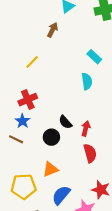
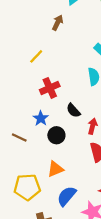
red cross: (28, 100) -> (50, 88), moved
blue star: (22, 121) -> (41, 118), moved
black semicircle: (65, 122) -> (73, 110), moved

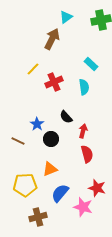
brown arrow: (58, 23) -> (52, 39), size x1.5
red cross: (50, 88) -> (54, 82), moved

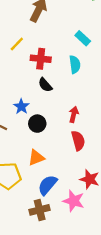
red cross: (54, 82) -> (41, 59), turned 30
black semicircle: (66, 117) -> (45, 85), moved
brown cross: (38, 217) -> (40, 210), moved

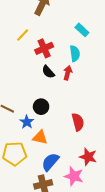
red cross: (41, 59) -> (44, 48), turned -30
blue star: (21, 107) -> (27, 122), moved
red arrow: (74, 114) -> (68, 73), moved
orange triangle: (36, 158) -> (40, 137), turned 35

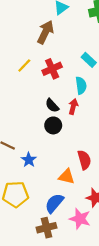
red cross: (44, 48) -> (52, 69), moved
black circle: (41, 107) -> (53, 125), moved
orange triangle: (40, 137) -> (67, 177), moved

